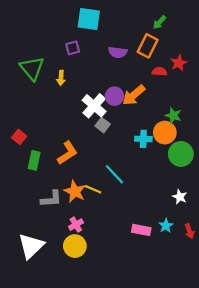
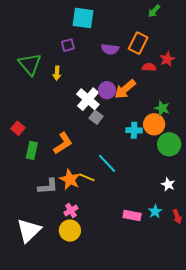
green arrow: (159, 22) -> (154, 11), moved

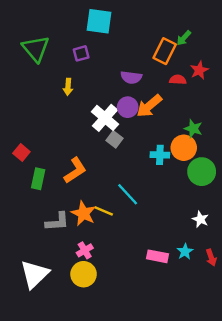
green arrow: (154, 11) -> (184, 38), moved
purple semicircle: (110, 49) -> (131, 77), moved
green triangle: (30, 64) -> (36, 49), moved

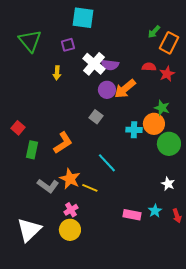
orange rectangle: (165, 51) -> (169, 43), moved
red star: (199, 70) -> (167, 74), moved
white cross: (105, 118) -> (94, 64), moved
yellow line: (104, 211) -> (90, 188), moved
gray L-shape: (57, 222) -> (48, 186), turned 40

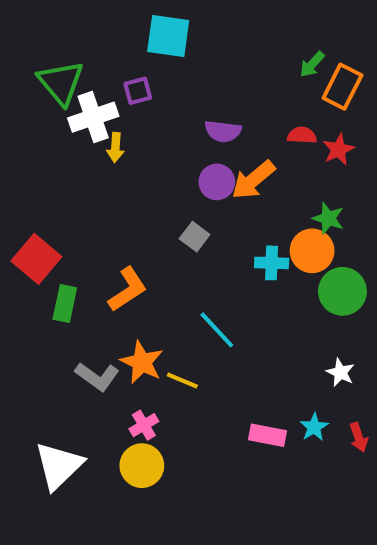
white cross: (94, 64) -> (93, 117), moved, turned 30
red square: (18, 128) -> (36, 259), size x1.6

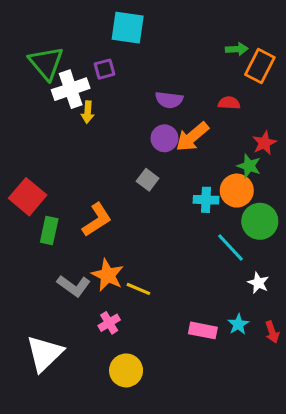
green arrow: (312, 64) -> (237, 49), turned -135
red star: (338, 149) -> (264, 143), moved
cyan line: (217, 330) -> (231, 247), moved
yellow circle: (142, 466) -> (126, 370), moved

